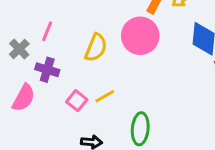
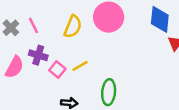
pink line: (47, 31) -> (33, 25), moved, turned -49
purple cross: (47, 70) -> (38, 55), moved

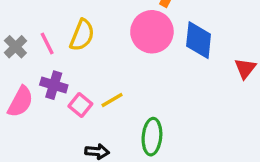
blue diamond: (160, 19) -> (199, 40), moved
yellow semicircle: (73, 27) -> (82, 35), moved

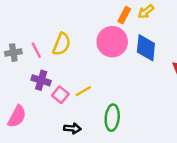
gray cross: (15, 47) -> (13, 53), turned 35
pink semicircle: (20, 102) -> (17, 116), moved

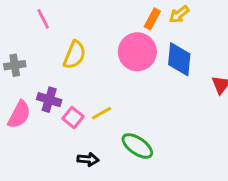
pink line: (36, 50) -> (43, 19), moved
pink semicircle: (17, 116) -> (19, 115), moved
green ellipse: (112, 118) -> (137, 146), turned -60

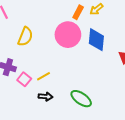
green ellipse: (137, 146) -> (81, 99), moved
black arrow: (88, 159) -> (46, 97), moved

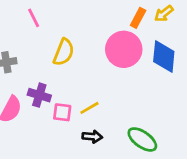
pink square: (24, 79) -> (62, 112), turned -32

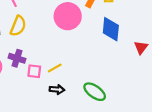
pink circle: (124, 49) -> (68, 16), moved
yellow semicircle: (64, 52) -> (18, 26), moved

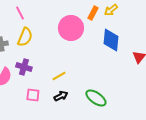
pink square: (34, 71) -> (33, 95), moved
black arrow: (57, 90) -> (61, 96), turned -32

